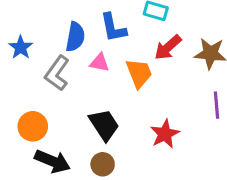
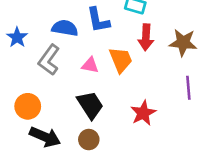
blue semicircle: (75, 37) -> (65, 28), turned -90
red arrow: (168, 47) -> (146, 37), turned -45
pink triangle: (100, 63) -> (90, 65), moved

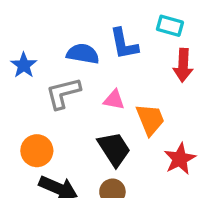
gray L-shape: (49, 60) -> (63, 93), turned 40
orange trapezoid: (121, 60) -> (150, 119), moved

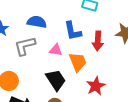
blue L-shape: (124, 44) -> (73, 31), moved
red arrow: (183, 65) -> (98, 41), moved

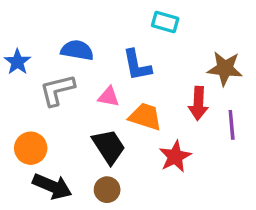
red arrow: (98, 41) -> (198, 103), moved
orange trapezoid: (78, 62) -> (145, 117), turned -50

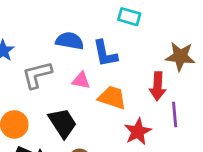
blue semicircle: (77, 50) -> (70, 41), moved
purple line: (232, 125) -> (175, 115), moved
black trapezoid: (109, 147) -> (63, 123), moved

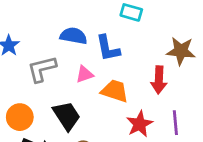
pink triangle: (81, 80) -> (84, 74), turned -30
purple line: (175, 115) -> (175, 123), moved

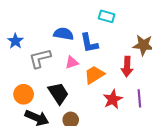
orange trapezoid: (115, 91) -> (94, 75), turned -50

